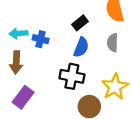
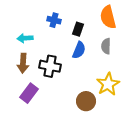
black rectangle: (80, 23) -> (78, 29), turned -32
blue cross: (41, 39) -> (54, 20), moved
black cross: (72, 76) -> (50, 66), moved

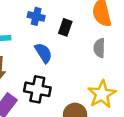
blue semicircle: (79, 50) -> (43, 53), moved, turned -54
black cross: (50, 66) -> (37, 89), moved

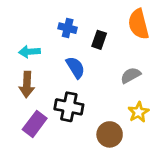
gray semicircle: (99, 48) -> (131, 75), moved, turned 60
yellow star: (102, 94) -> (138, 112), size x0.7

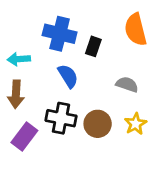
blue cross: (68, 28) -> (60, 34), size x1.6
gray semicircle: (131, 75) -> (127, 84), turned 48
brown circle: (110, 134) -> (98, 124), moved

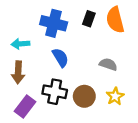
black rectangle: (93, 46) -> (89, 19), moved

